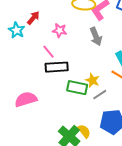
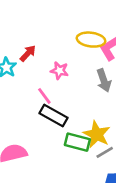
black rectangle: (57, 67) -> (53, 115), turned 30
yellow star: (92, 80) -> (97, 134), size x1.5

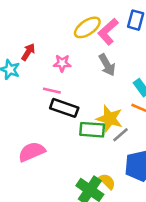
yellow ellipse: (91, 40) -> (87, 27), turned -32
pink line: (44, 96) -> (52, 91), turned -30

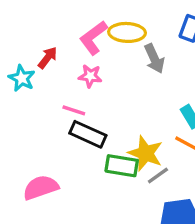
yellow ellipse: (87, 27) -> (127, 32), turned 32
pink L-shape: (108, 32) -> (93, 38), moved
gray arrow: (107, 65) -> (154, 59), moved

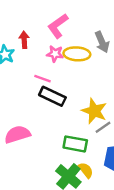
yellow ellipse: (127, 32) -> (77, 54), moved
red arrow: (48, 58) -> (24, 40), turned -42
green rectangle: (122, 166) -> (75, 144), moved

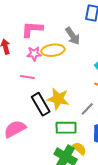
pink L-shape: (58, 26) -> (32, 29), turned 50
black rectangle: (52, 96) -> (41, 104), moved, turned 45
yellow star: (94, 111) -> (58, 99), moved

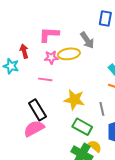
black rectangle: (41, 104) -> (37, 110), moved
gray line: (87, 109) -> (102, 109), turned -56
green rectangle: (66, 128) -> (82, 127), turned 30

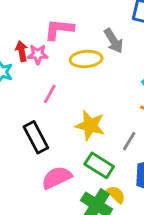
pink star: (51, 57) -> (38, 54), moved
pink line: (45, 79) -> (50, 94), turned -72
gray line: (102, 109) -> (129, 141), turned 40
pink semicircle: (34, 129) -> (57, 178), moved

